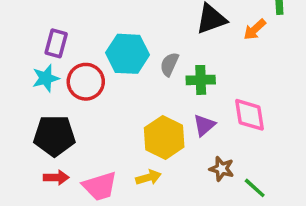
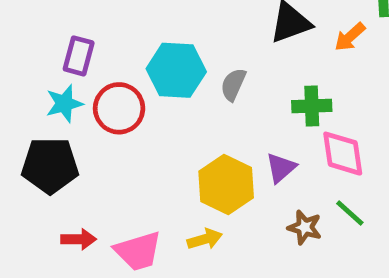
green cross: (201, 80) -> (312, 106), moved
black pentagon: (54, 136) -> (50, 165), moved
green line: (255, 188) -> (350, 213), moved

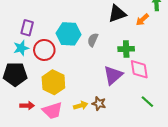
purple triangle: (281, 168) -> (113, 75), size x1.5
yellow hexagon: (226, 184) -> (53, 82), moved
green line: (350, 213) -> (147, 102), moved
brown star: (305, 227) -> (99, 104), moved

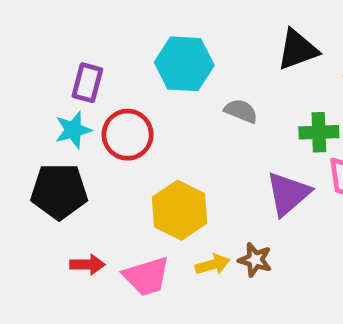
cyan hexagon: (69, 34) -> (184, 64), moved
gray semicircle: (93, 40) -> (241, 111), turned 88
yellow hexagon: (53, 82) -> (180, 210), moved

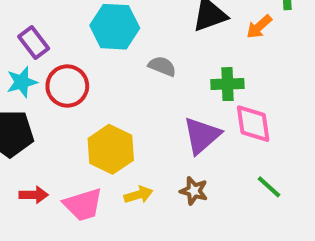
purple rectangle: (87, 83) -> (34, 42), turned -52
brown star: (255, 260) -> (194, 191), moved

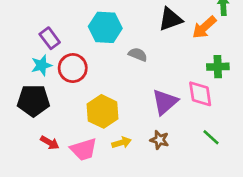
orange arrow: (259, 27) -> (204, 27), size x1.4
green cross: (227, 84) -> (218, 67), moved
red arrow: (34, 195) -> (50, 143), turned 30

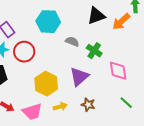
green cross: (218, 67) -> (94, 51), moved, turned 35
purple triangle: (165, 102) -> (79, 77), moved

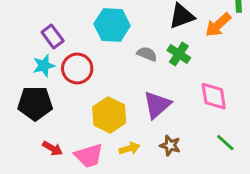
green cross: (94, 51) -> (179, 54), moved

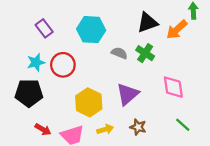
purple rectangle: (53, 37) -> (44, 28), moved

